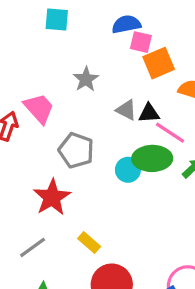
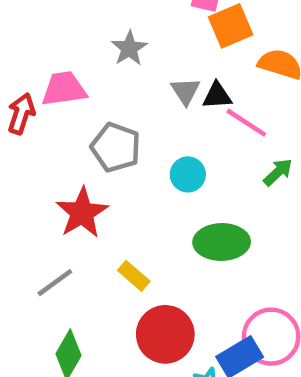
pink trapezoid: (39, 108) -> (64, 89), turned -56
gray triangle: (126, 110) -> (186, 91), turned 30
green ellipse: (152, 158) -> (222, 242), moved

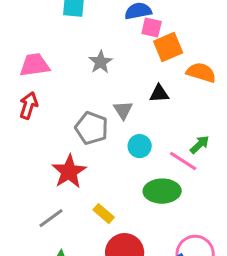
pink trapezoid: (64, 89) -> (35, 65), moved
gray triangle: (186, 91) -> (123, 110), moved
pink line: (246, 123) -> (183, 161), moved

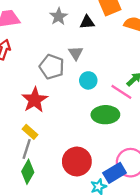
black triangle: (159, 94) -> (87, 22), moved
yellow rectangle: (104, 214) -> (30, 132), moved
gray line: (51, 218) -> (27, 149), moved, turned -36

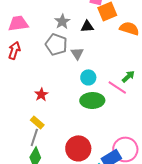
gray pentagon: (52, 67) -> (56, 44), moved
red star: (35, 100) -> (41, 94), size x0.6
green ellipse: (105, 115) -> (92, 100), moved

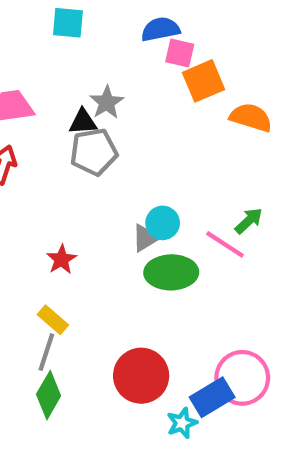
black triangle: (87, 26) -> (83, 122), moved
gray pentagon: (56, 44) -> (94, 152), turned -30
gray triangle: (77, 53) -> (145, 238), moved, turned 32

